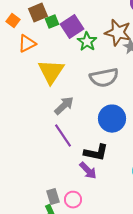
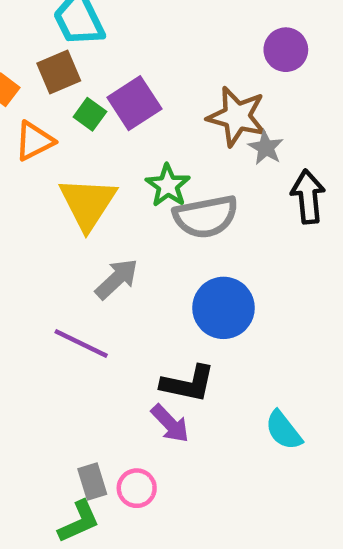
green square: (52, 22) -> (90, 114), moved, turned -32
green star: (87, 42) -> (168, 185), moved
purple line: (63, 136) -> (81, 343), moved, turned -30

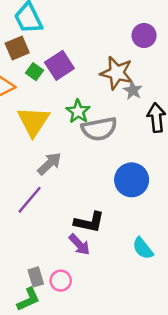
blue circle: (223, 308) -> (132, 180), moved
purple line: (81, 343) -> (30, 200), turned -76

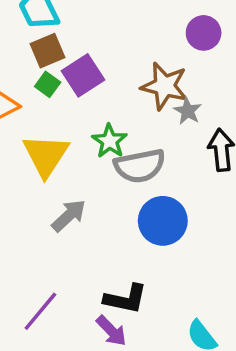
brown square: (17, 48) -> (48, 51), moved
blue circle: (132, 180) -> (163, 221), moved
purple line: (30, 200) -> (40, 311), moved

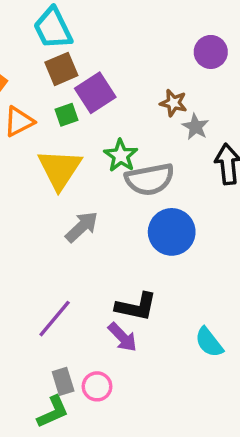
green square: (48, 84) -> (66, 115), moved, turned 35
brown star: (165, 86) -> (173, 103), size x0.6

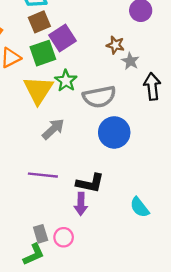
green square: (66, 115) -> (43, 53), size x1.6
green star: (121, 156) -> (66, 81), moved
purple line: (55, 319) -> (43, 175), moved, turned 56
purple arrow: (122, 337) -> (81, 204), turned 45

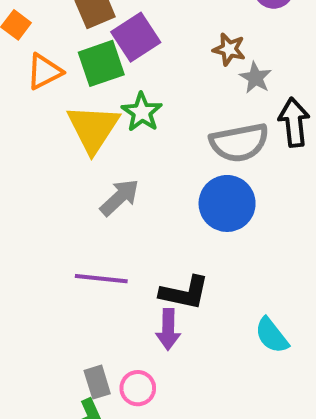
gray semicircle: (99, 97) -> (239, 143), moved

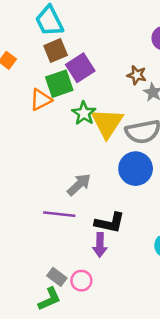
orange triangle: (44, 72) -> (41, 100), moved
yellow triangle: (93, 128) -> (107, 123), moved
gray arrow: (120, 197) -> (79, 185), moved
gray rectangle: (97, 382) -> (57, 277), turned -36

